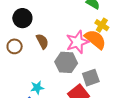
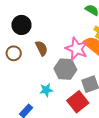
pink star: (77, 42) -> (77, 49), turned -30
cyan star: (37, 88) -> (46, 90), moved

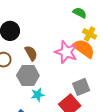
gray hexagon: (65, 69) -> (28, 76), moved

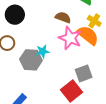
brown semicircle: (31, 53) -> (63, 17), moved, turned -42
cyan star: (38, 95) -> (43, 51), moved

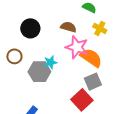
black circle: (15, 15) -> (30, 28), moved
orange semicircle: (88, 35) -> (91, 58), moved

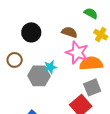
orange semicircle: (91, 58) -> (91, 63), turned -40

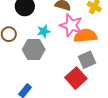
cyan star: (50, 67) -> (44, 31), moved

